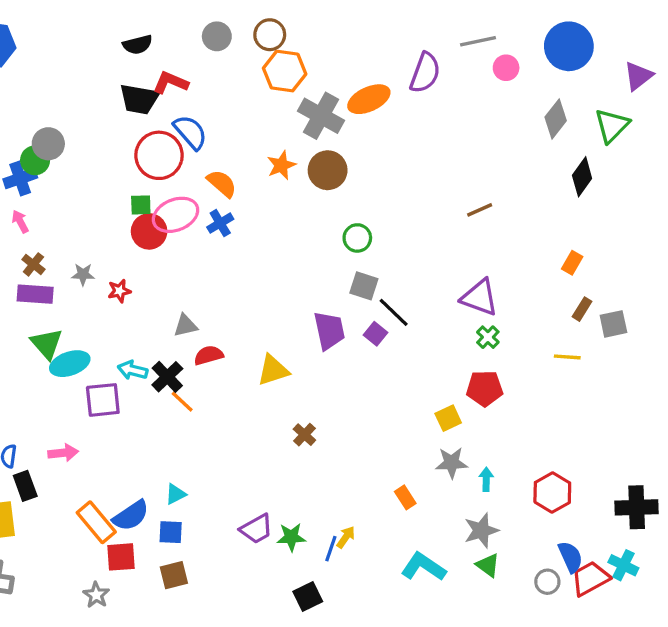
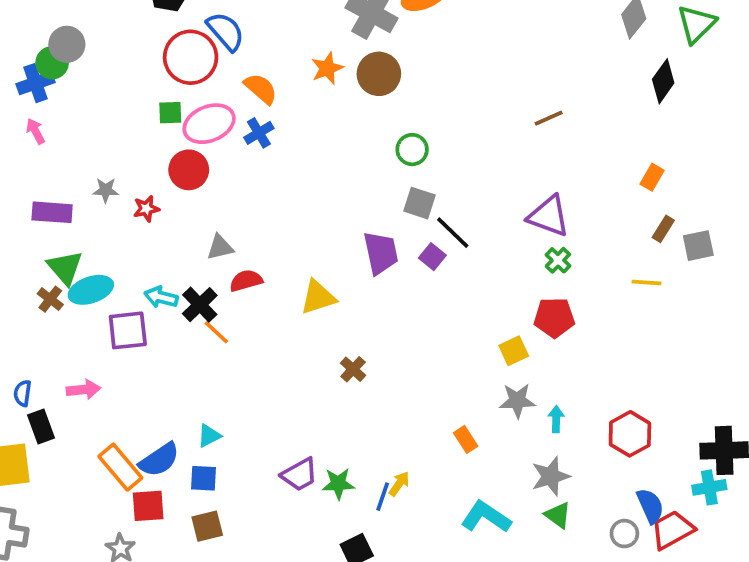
red circle: (149, 231) -> (189, 170), moved
brown cross: (33, 264) -> (50, 299), moved
cyan cross: (623, 565) -> (709, 487), moved, turned -36

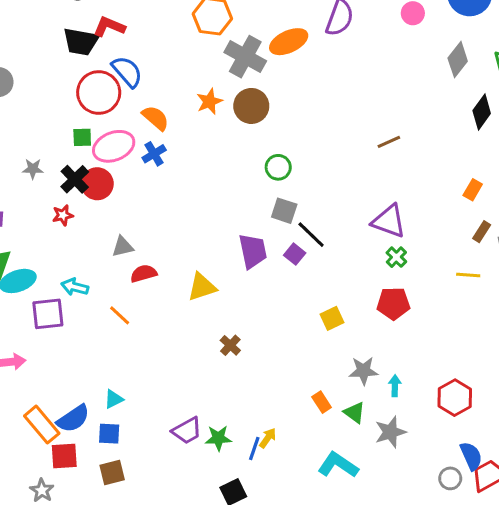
gray star: (106, 190) -> (33, 169), moved
black cross: (200, 305) -> (75, 179), moved
yellow square: (514, 351) -> (332, 318), moved
green triangle: (558, 515) -> (354, 413), moved

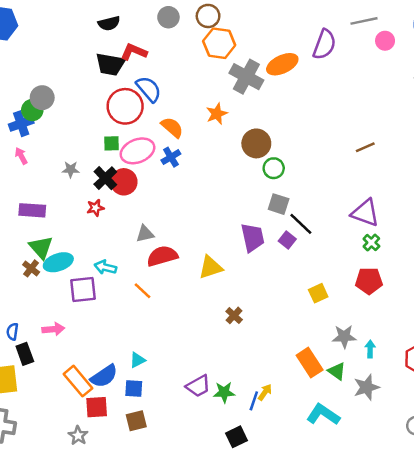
brown circle: (251, 106) -> (256, 143), moved
red semicircle: (144, 274) -> (162, 256), size x1.4
orange rectangle: (322, 402) -> (310, 363), size x1.6

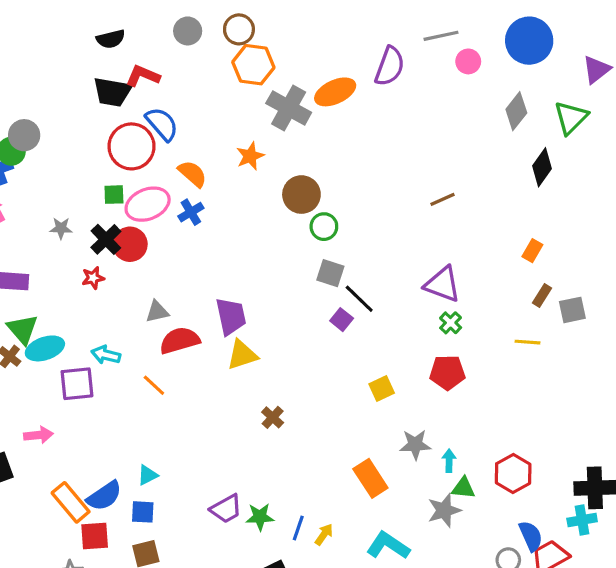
purple trapezoid: (253, 238) -> (231, 316), moved
green triangle: (337, 371) -> (463, 488), moved, turned -30
yellow arrow: (265, 392) -> (324, 534), moved

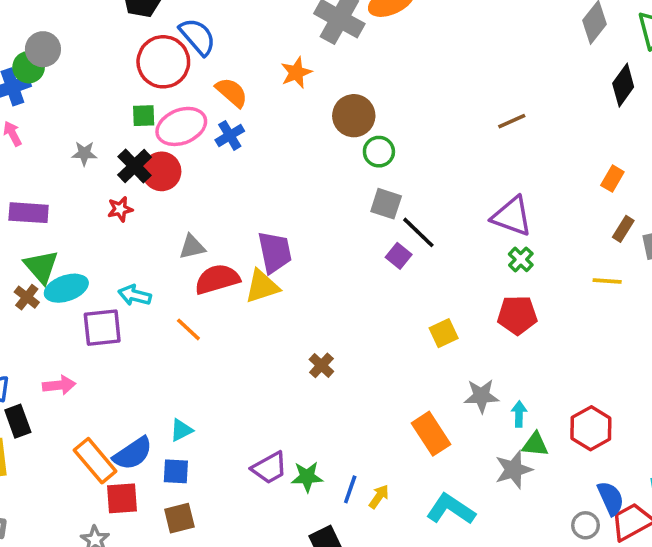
yellow triangle: (242, 355) -> (262, 286), moved

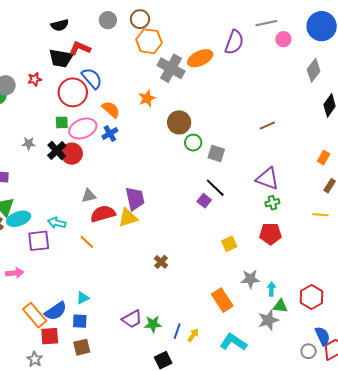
gray square: (386, 204) -> (216, 154), moved
red star: (120, 209) -> (35, 79), moved
green cross: (521, 259) -> (272, 203), turned 32

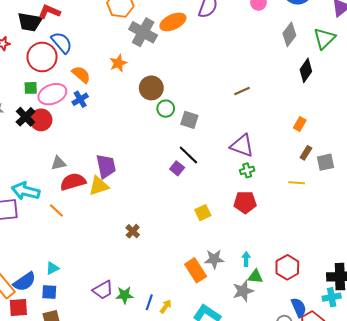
cyan arrow: (57, 223) -> (26, 191), size x1.5
gray star: (250, 279) -> (214, 259), moved

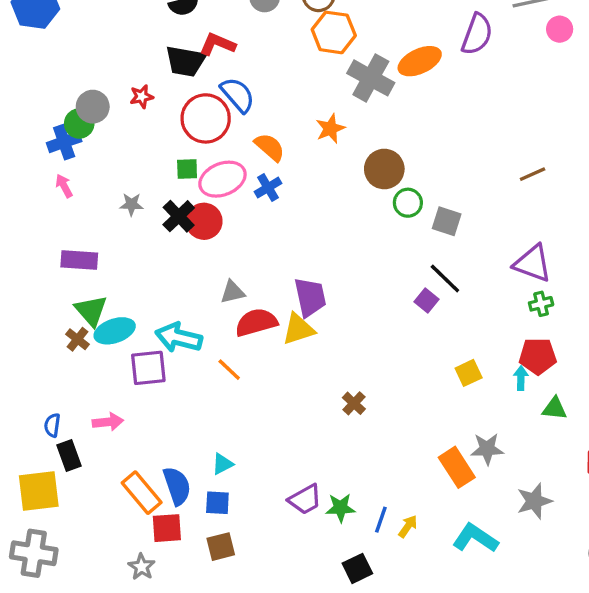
cyan arrow: (246, 259) -> (521, 378), moved
green triangle: (255, 277) -> (555, 408), moved
blue semicircle: (25, 282) -> (177, 486), turned -75

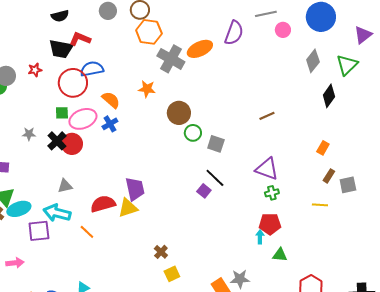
blue semicircle: (238, 95) -> (92, 69), turned -60
orange star: (330, 129) -> (147, 89), turned 30
gray triangle: (233, 292) -> (65, 186), moved
yellow square: (469, 373) -> (172, 274), moved

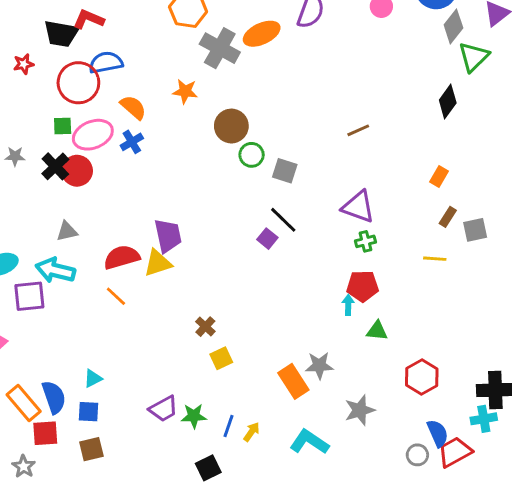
gray diamond: (313, 61) -> (453, 26), moved
orange line: (87, 232) -> (116, 296), moved

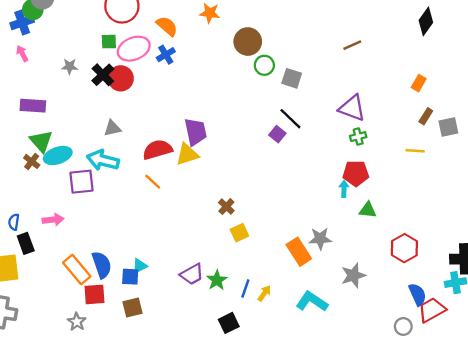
cyan triangle: (93, 378) -> (140, 266), moved
green star: (194, 416) -> (217, 280), turned -30
gray circle: (417, 455) -> (403, 326), moved

